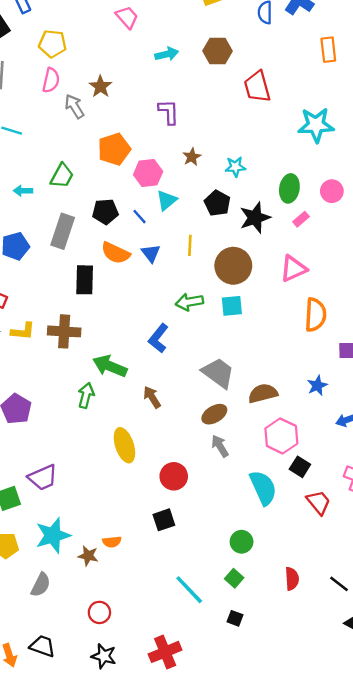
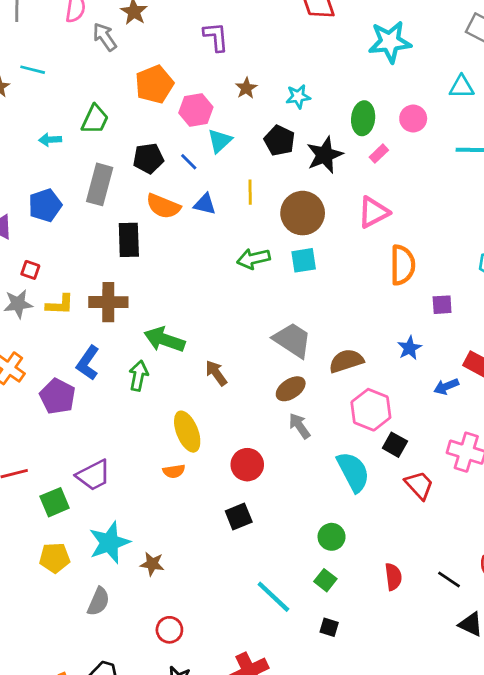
blue triangle: (151, 253) -> (205, 204), turned -36
blue L-shape: (158, 338) -> (88, 363), moved
orange semicircle: (112, 542) -> (174, 471), moved

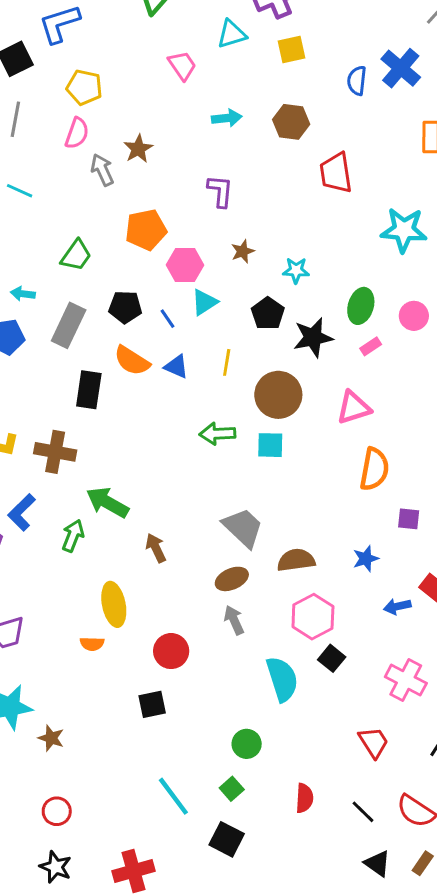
cyan arrow: (50, 140) -> (23, 294), moved
red trapezoid: (419, 485) -> (374, 742), moved
black square: (329, 627) -> (227, 839), size x1.6

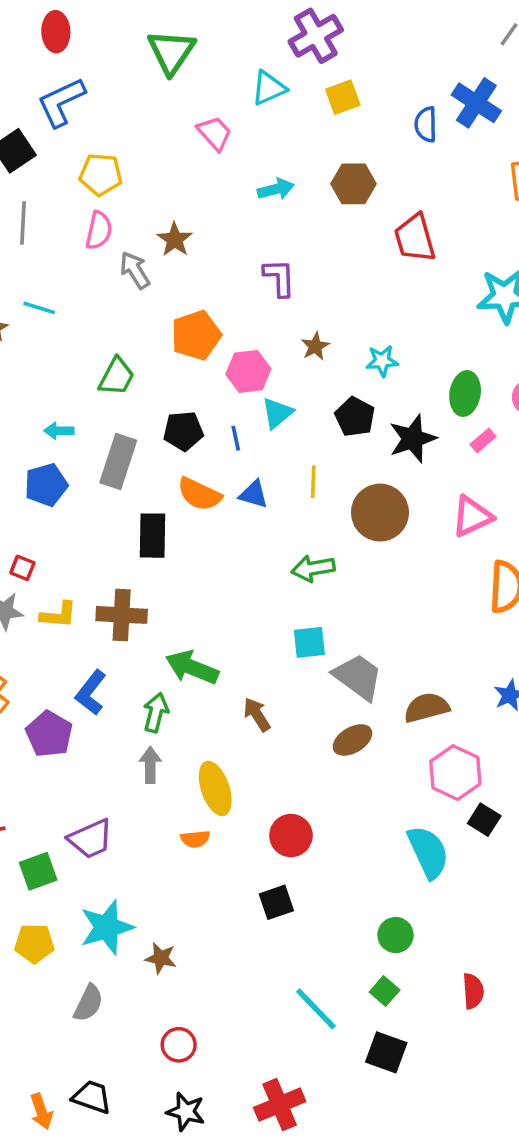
blue line: (168, 319) -> (236, 438), turned 30
cyan square: (270, 445) -> (309, 642), moved
gray arrow: (234, 620) -> (150, 765), moved, turned 32

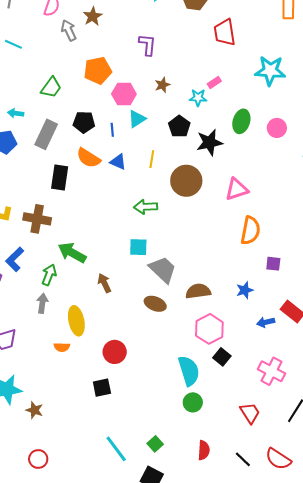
pink rectangle: (483, 440) -> (214, 83), moved
brown ellipse: (353, 740) -> (155, 304), turned 45
green circle: (396, 935) -> (193, 402), moved

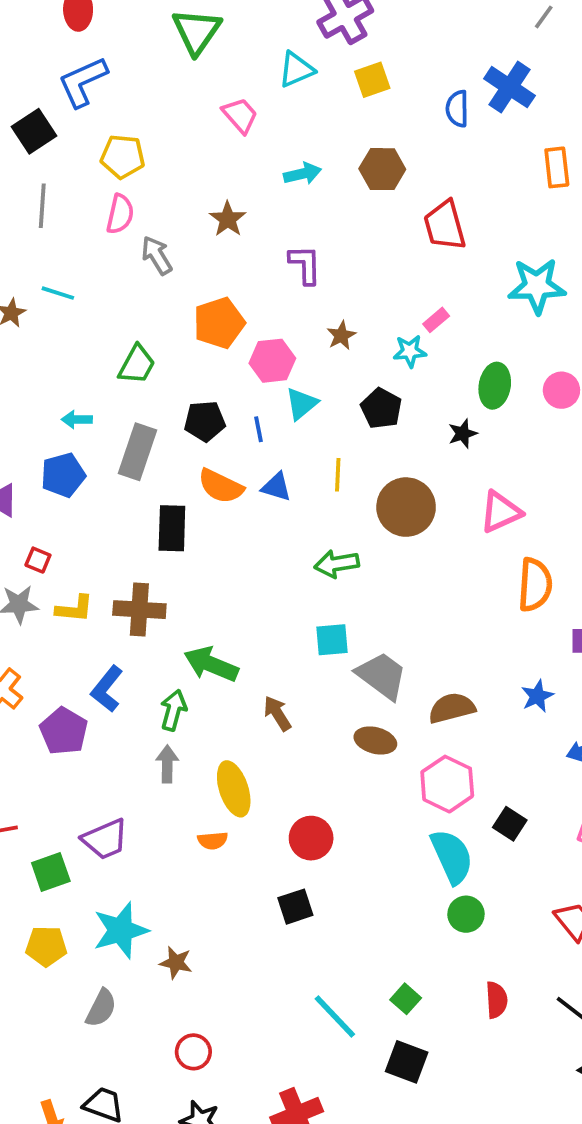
brown star: (93, 16) -> (228, 219), moved
black star: (209, 142) -> (463, 434), moved, size x0.6
pink hexagon: (209, 329) -> (447, 784), moved

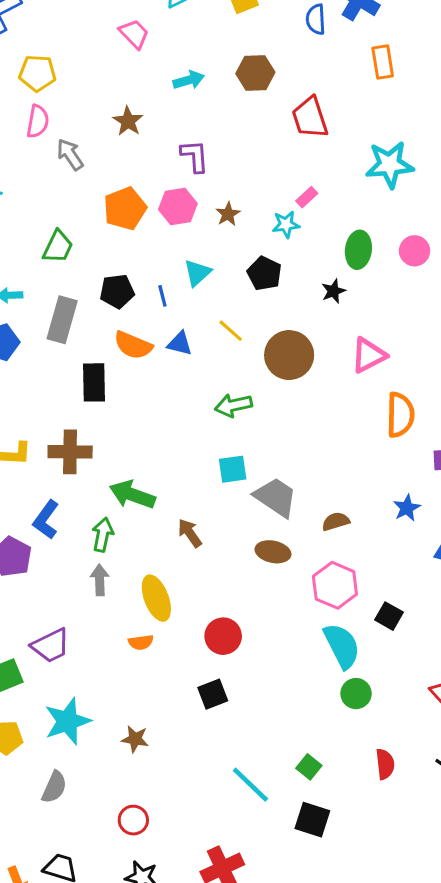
orange rectangle: (557, 167) -> (383, 62), moved
pink hexagon: (272, 361) -> (178, 207), moved
yellow line: (338, 475) -> (231, 331), turned -48
brown semicircle: (452, 708) -> (336, 521), size x0.7
brown star: (176, 963) -> (135, 739), moved

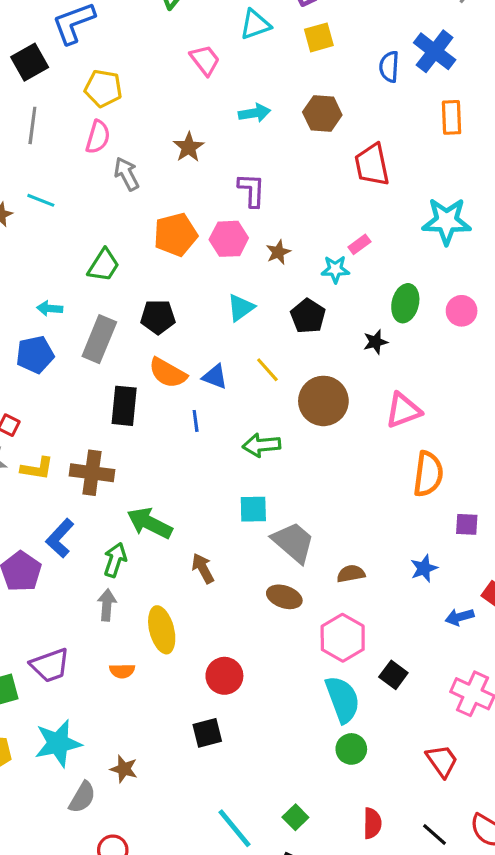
blue line: (162, 296) -> (196, 421), moved
orange semicircle: (141, 642) -> (122, 671), moved
gray semicircle: (54, 787) -> (82, 797), moved

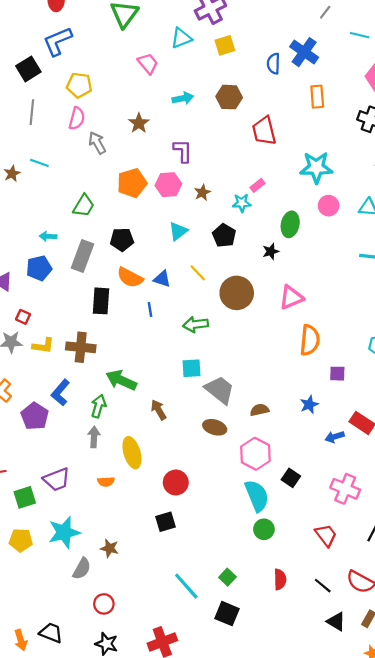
pink circle: (462, 311) -> (329, 206), moved

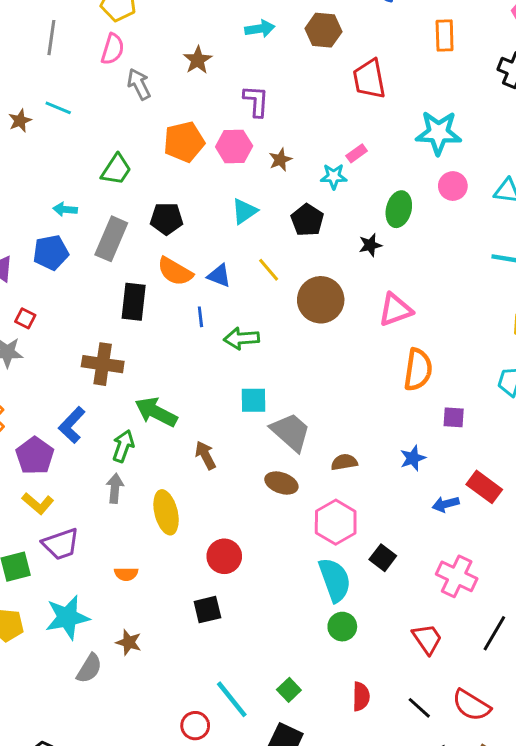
green arrow: (196, 324) -> (241, 338), moved
yellow L-shape: (43, 346) -> (38, 503), moved, turned 30
orange semicircle: (106, 482) -> (126, 574), moved
red circle: (104, 604) -> (195, 726), moved

